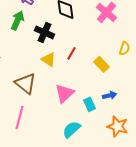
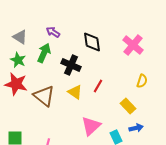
yellow semicircle: (124, 48) -> (142, 81), moved
yellow rectangle: (102, 64) -> (128, 106), moved
brown triangle: (26, 83) -> (44, 96), moved

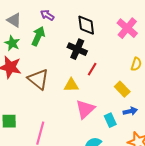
black cross: (71, 65) -> (77, 49), moved
yellow triangle: (75, 92) -> (71, 85), moved, turned -35

